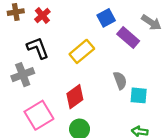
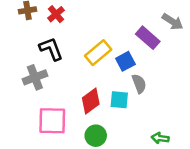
blue square: (106, 18) -> (125, 61), moved
cyan square: (139, 95) -> (119, 100), moved
pink square: (39, 115) -> (52, 121), turned 32

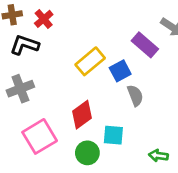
black L-shape: (51, 49) -> (25, 45), moved, turned -50
cyan square: (119, 100) -> (113, 135), moved
pink square: (52, 121) -> (40, 136), turned -32

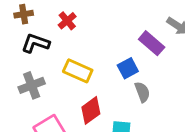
red cross: (44, 19) -> (67, 21), moved
yellow rectangle: (90, 61) -> (78, 71), moved, turned 64

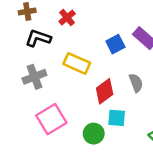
blue square: (128, 68) -> (115, 44), moved
red diamond: (91, 110) -> (105, 91), moved

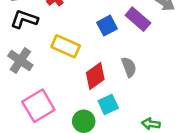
gray cross: (34, 77) -> (20, 61), turned -35
cyan square: (117, 118) -> (108, 104), turned -30

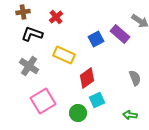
gray semicircle: (129, 67) -> (135, 78), moved

